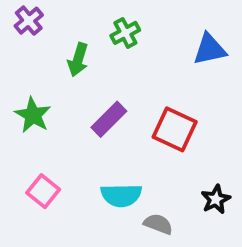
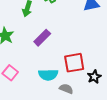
red square: (175, 129) -> (74, 63), moved, turned -35

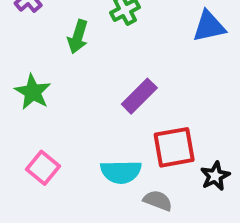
purple rectangle: (42, 38) -> (139, 96), moved

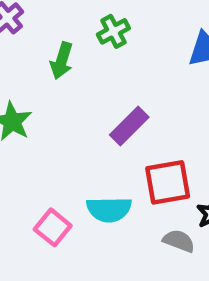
pink square: (43, 168) -> (53, 227), moved
gray semicircle: (158, 201) -> (179, 241), moved

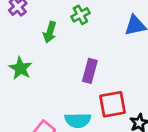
purple rectangle: (129, 126) -> (90, 71), turned -30

